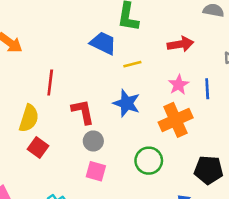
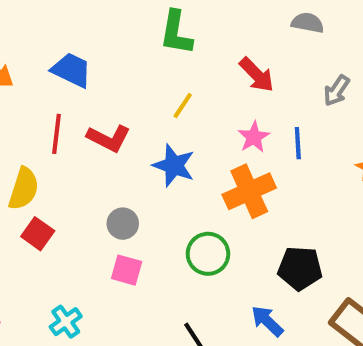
blue trapezoid: (103, 43) -> (72, 70), moved
red arrow: (180, 44) -> (257, 75), turned 55
yellow line: (132, 64) -> (183, 105), turned -42
red L-shape: (83, 112) -> (109, 138), moved, turned 128

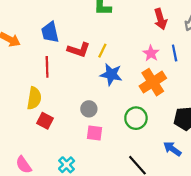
blue trapezoid: (72, 70) -> (50, 32), turned -120
red arrow: (257, 75) -> (160, 19), moved, turned 36
yellow line: (183, 105) -> (102, 51), moved
red L-shape: (109, 138) -> (79, 50), moved

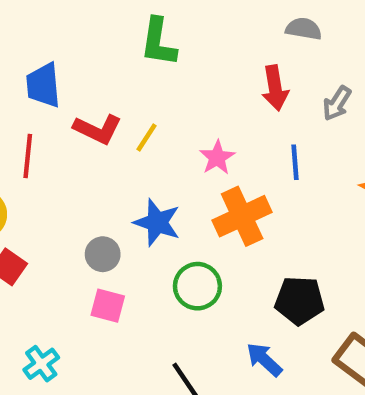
pink star: (151, 53) -> (217, 158), moved
blue star: (111, 74) -> (157, 222), moved

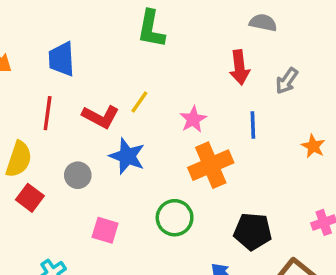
red L-shape: (98, 129) -> (101, 117), moved
blue star: (157, 222) -> (127, 156), moved
gray circle: (103, 254) -> (78, 175), moved

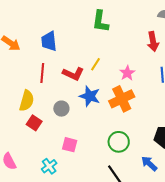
orange cross: (211, 165) -> (122, 99), moved
green circle: (175, 218) -> (119, 142), moved
pink square: (105, 230) -> (70, 145), moved

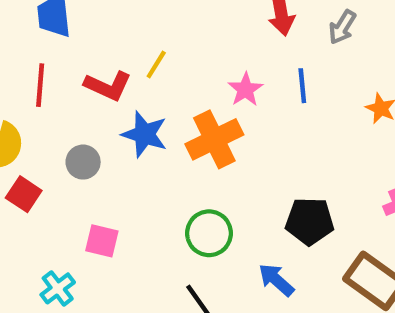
pink star: (127, 73) -> (245, 89), moved

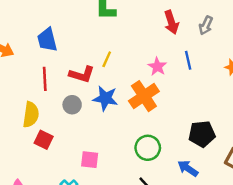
gray circle: (83, 162) -> (72, 105), moved

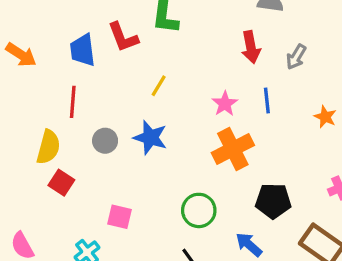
red L-shape: (82, 74) -> (123, 37), moved, turned 45
orange cross: (144, 96) -> (233, 149), moved

